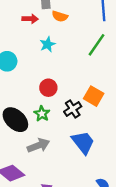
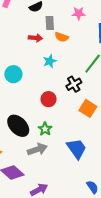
black cross: (73, 109) -> (74, 84), moved
green star: (42, 114) -> (45, 129), moved

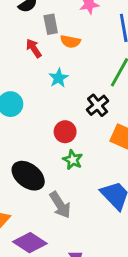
red arrow: (35, 38) -> (34, 48), turned -120
green star: (45, 129) -> (73, 160), moved
gray arrow: (37, 149) -> (60, 205), turned 84

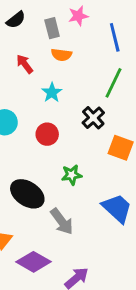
gray rectangle: (51, 24) -> (52, 28), moved
red circle: (65, 132) -> (47, 134), moved
green star: (73, 160) -> (72, 175), turned -30

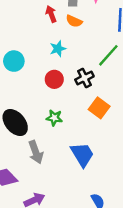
red arrow: (25, 64) -> (51, 14), moved
red circle: (47, 134) -> (54, 79), moved

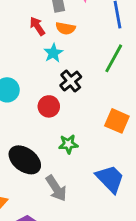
cyan star: (58, 49) -> (53, 53), moved
black cross: (84, 78) -> (71, 81), moved
red circle: (54, 79) -> (49, 106), moved

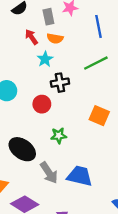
green line: (114, 58) -> (96, 63), turned 35
black cross: (71, 81) -> (60, 83), turned 30
blue trapezoid: (110, 179) -> (80, 176), moved, turned -32

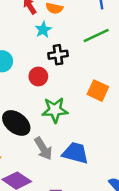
green star: (59, 136) -> (55, 110), size x1.5

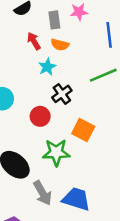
black cross: (58, 55) -> (62, 94), turned -30
orange square: (98, 91) -> (83, 130), moved

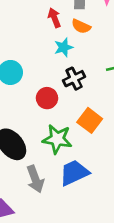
blue trapezoid: (76, 199) -> (74, 173), moved, turned -52

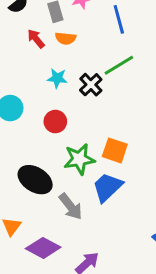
cyan star: (64, 47) -> (57, 78), moved, turned -30
black cross: (74, 79) -> (91, 85), moved
orange square: (90, 120) -> (115, 150), moved

